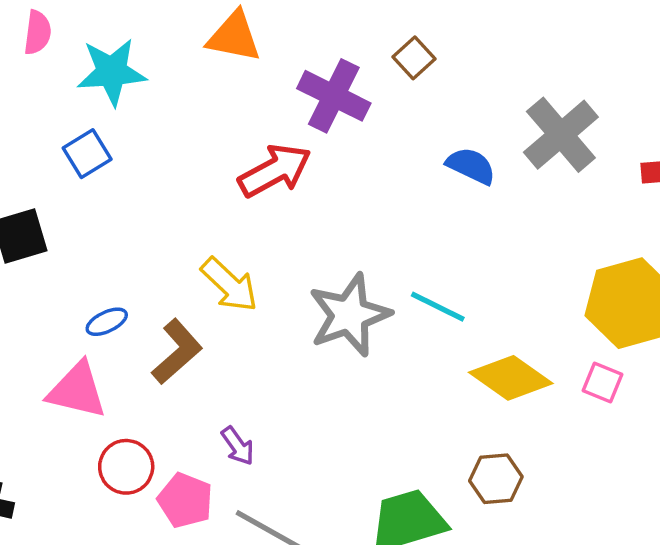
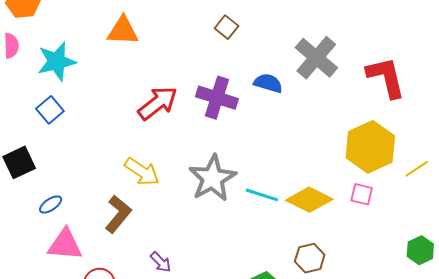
purple cross: (334, 96) -> (217, 98), moved
cyan line: (438, 307) -> (262, 195), moved
blue ellipse: (107, 322) -> (51, 204), moved

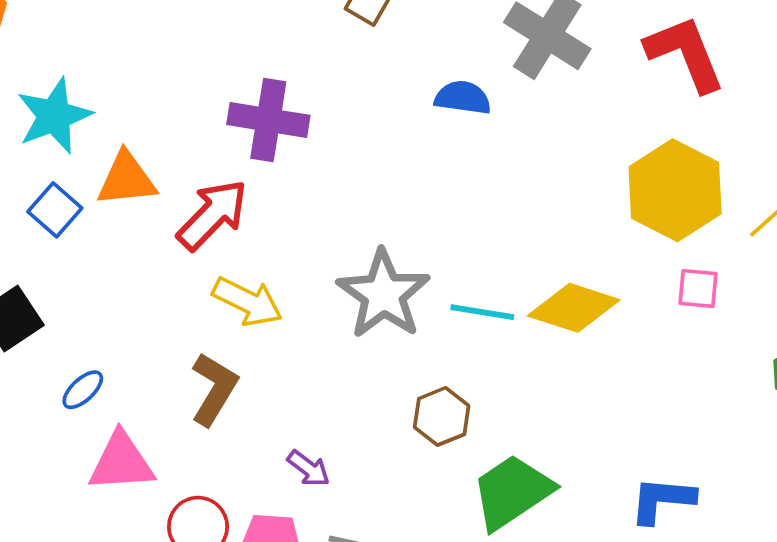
orange triangle: (123, 31) -> (127, 179), moved
purple cross: (217, 98) -> (268, 120), moved
red arrow: (158, 103) -> (212, 215), moved
pink square: (362, 194) -> (698, 289), moved
brown hexagon: (310, 258) -> (442, 416), moved

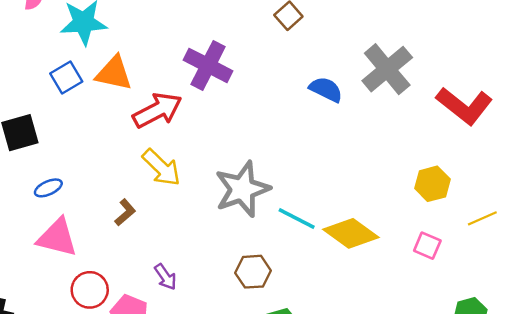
red L-shape: (685, 53) -> (464, 106), turned 132
yellow hexagon: (675, 190) -> (432, 184), size x0.6
brown L-shape: (214, 389) -> (125, 212), size x0.6

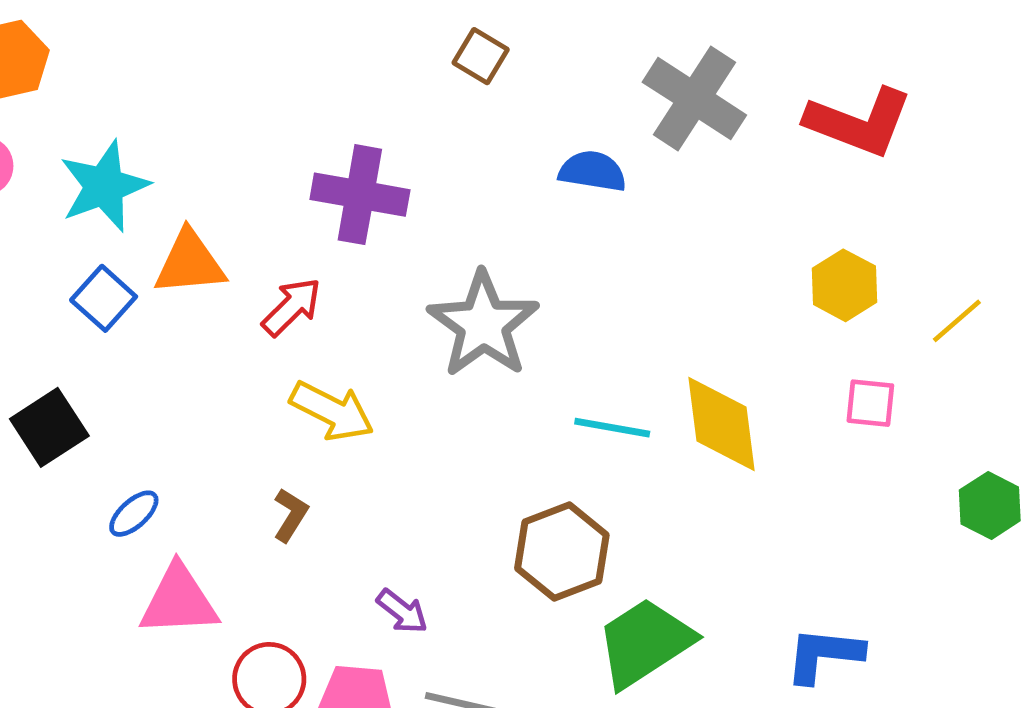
red arrow: (157, 110) -> (292, 307), size x0.7
gray star: (242, 189) -> (483, 324), moved
yellow diamond: (351, 233) -> (721, 424), turned 64
brown hexagon: (253, 272) -> (562, 552), size x1.4

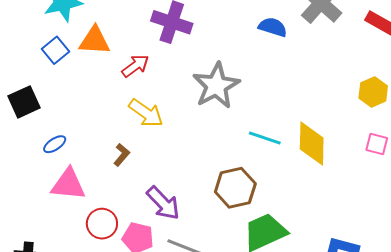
purple arrow: (402, 611) -> (163, 203), size x1.6

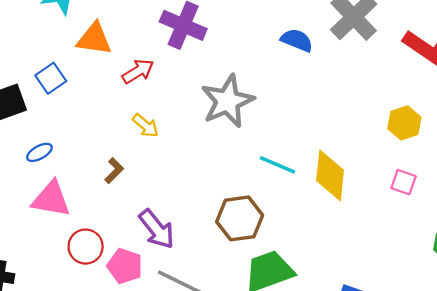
blue square: (55, 50) -> (51, 78), moved
yellow arrow: (146, 113) -> (146, 126), size x0.7

